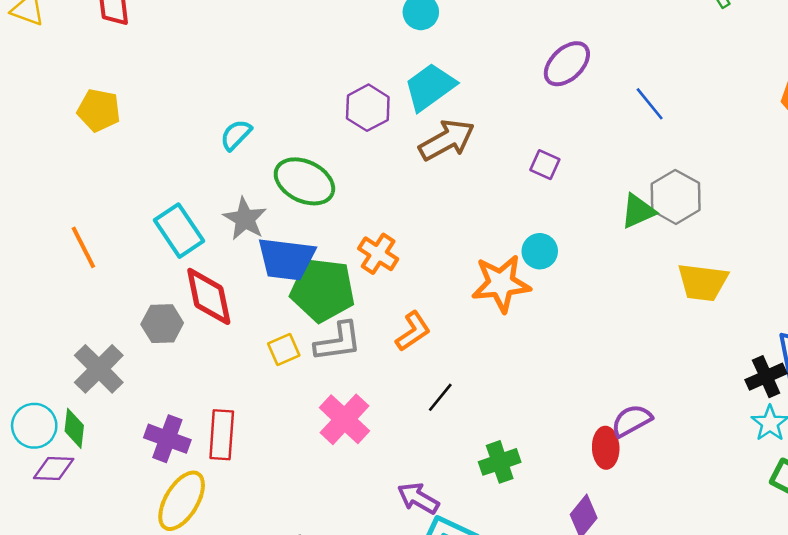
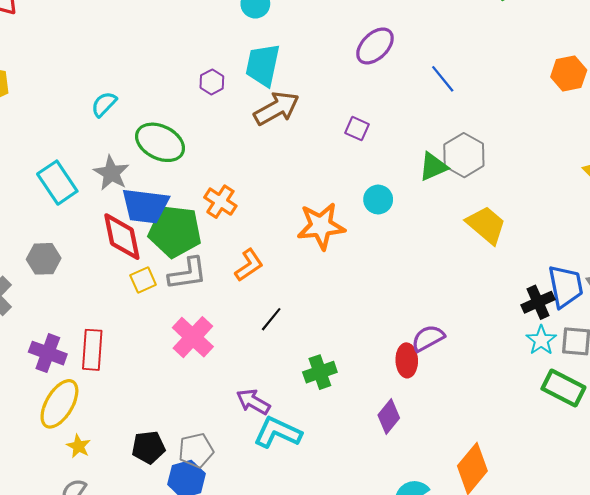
cyan trapezoid: (430, 87) -> (263, 65), turned -42
purple hexagon: (368, 108) -> (212, 82), size x0.7
cyan circle: (540, 251) -> (378, 200), moved
yellow trapezoid: (703, 282) -> (486, 225), turned -147
red diamond: (209, 296) -> (122, 237), moved

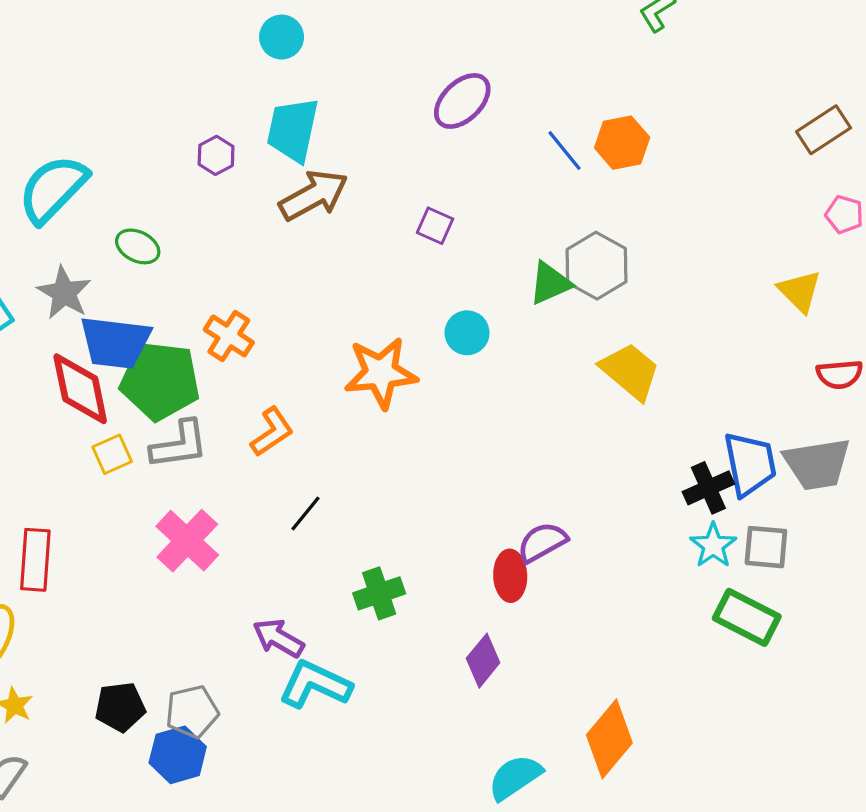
orange hexagon: (569, 74) -> (622, 143), moved
cyan semicircle: (104, 104) -> (53, 189), size x1.8
green ellipse: (160, 142) -> (138, 246), size x0.6

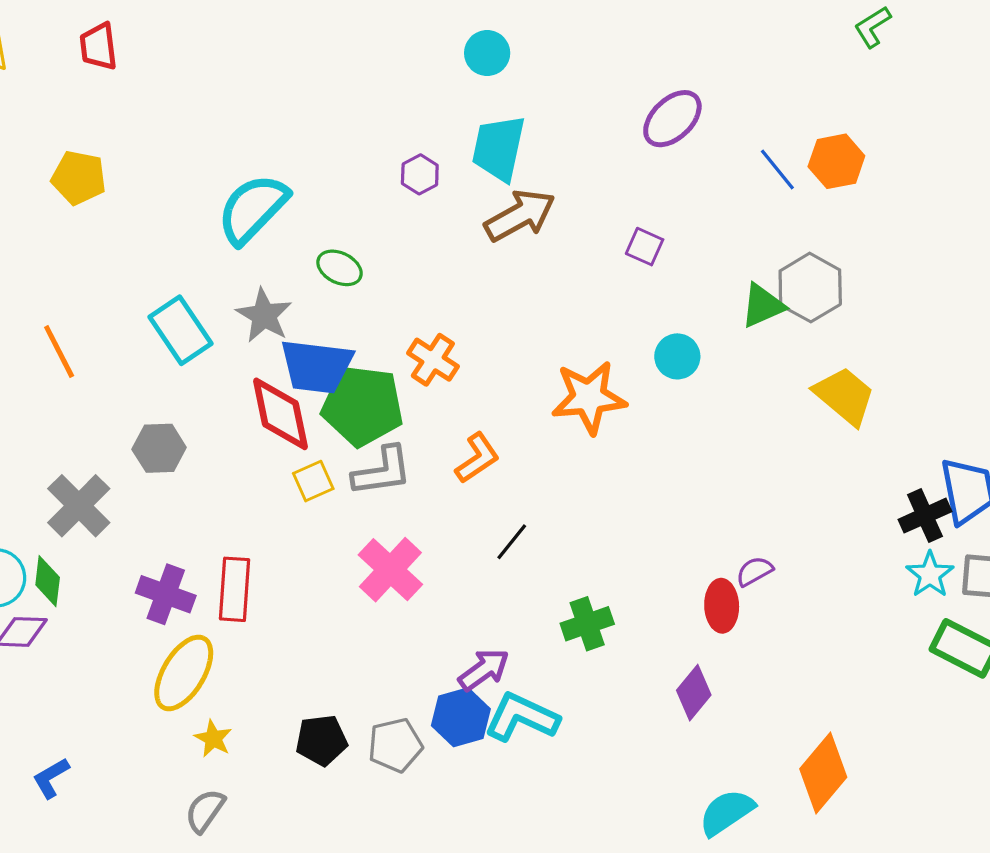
purple semicircle: (542, 542) -> (754, 571), size x0.7
purple arrow: (278, 638) -> (484, 670), turned 114
blue hexagon: (178, 755) -> (461, 717), moved

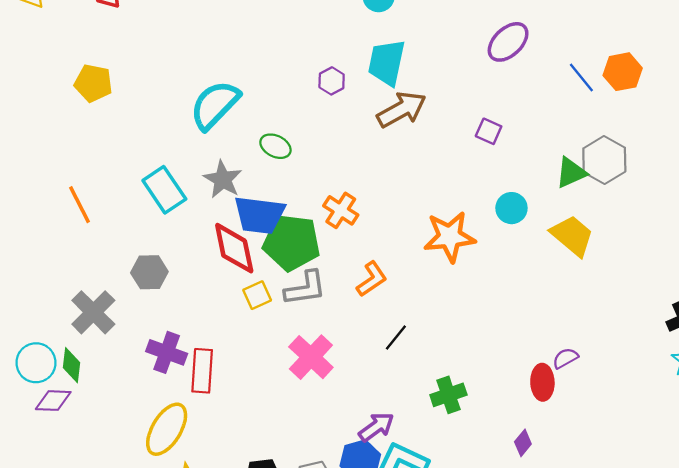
yellow trapezoid: (845, 396) -> (572, 236), moved
purple cross: (166, 594) -> (167, 352), moved
purple diamond: (694, 693) -> (523, 443), size x0.7

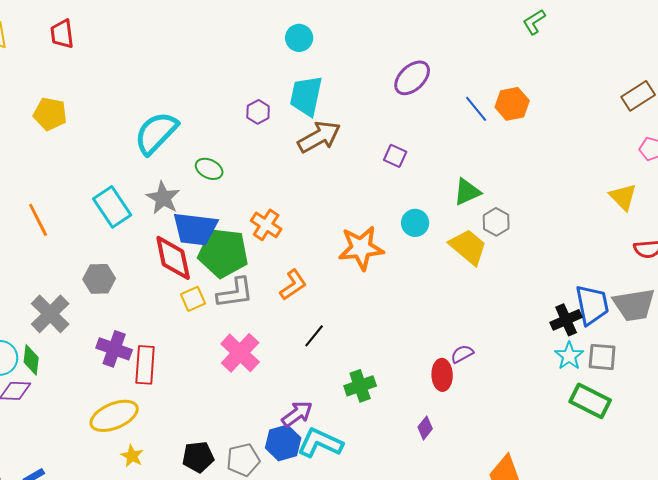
gray hexagon: (604, 160) -> (496, 222), moved, size x0.7
yellow ellipse: (167, 429) -> (114, 416), turned 36

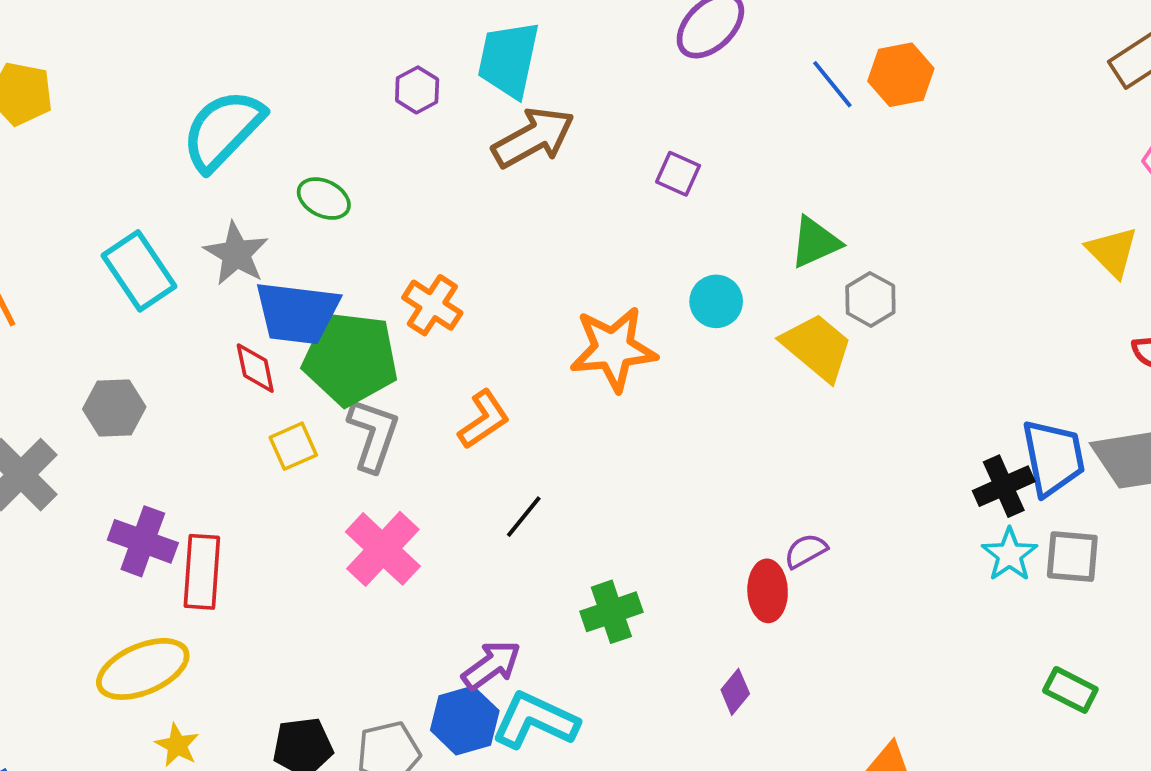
red diamond: (173, 258) -> (255, 368), size x0.6
gray L-shape: (235, 293) -> (373, 435), turned -63
green rectangle: (590, 401) -> (1070, 690), moved, size x0.7

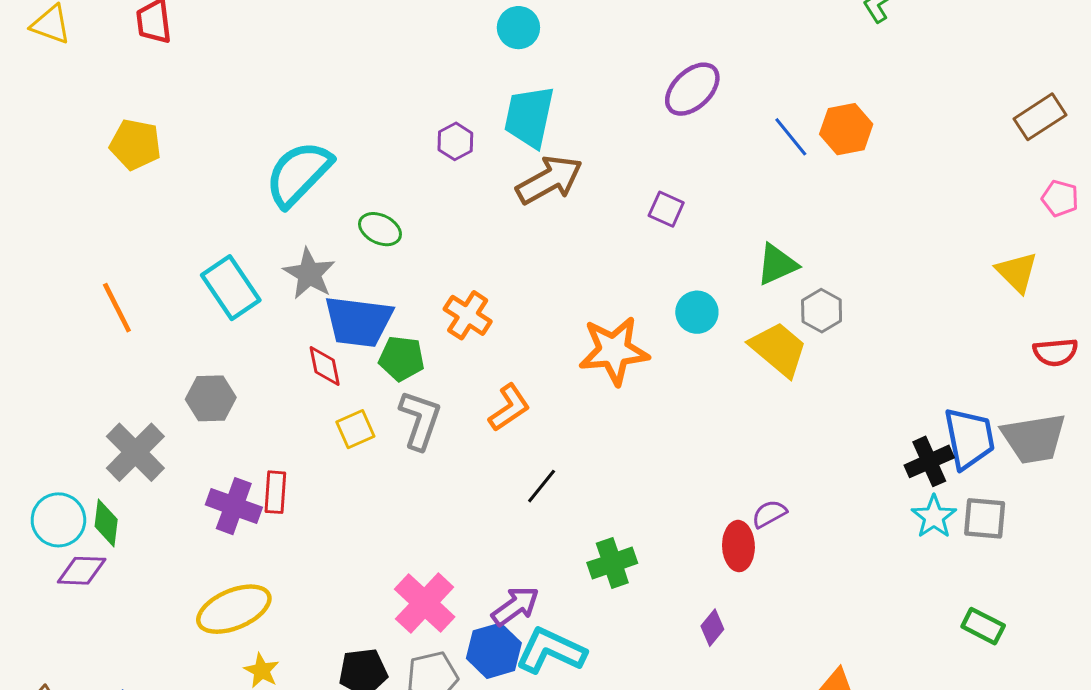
green pentagon: (350, 359) -> (402, 358), size x0.6
pink cross: (383, 549) -> (425, 603), moved
red rectangle: (202, 572) -> (275, 492), moved, size x0.7

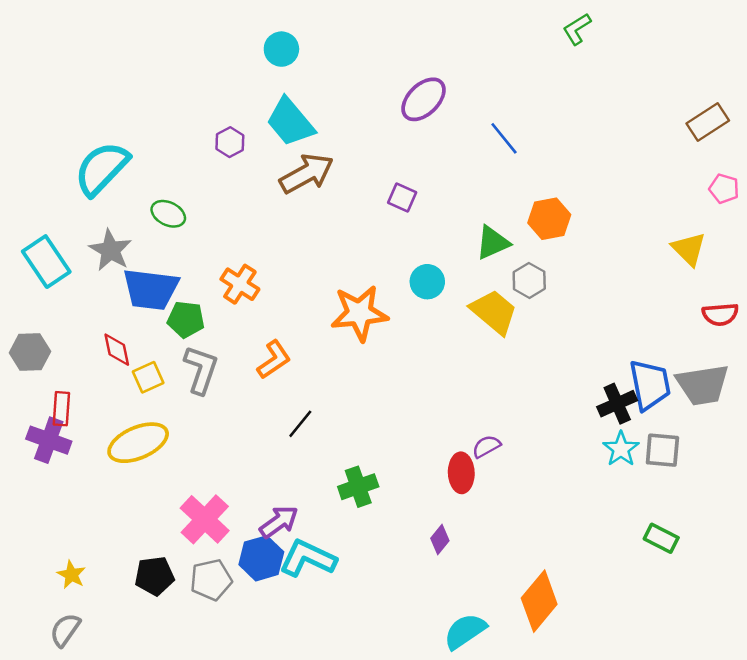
cyan trapezoid: (529, 117) -> (290, 122), turned -52
orange hexagon: (846, 129) -> (549, 219), moved
red diamond: (325, 366) -> (117, 350), moved
red rectangle: (275, 492) -> (61, 409), moved
yellow ellipse: (234, 609) -> (138, 443), moved

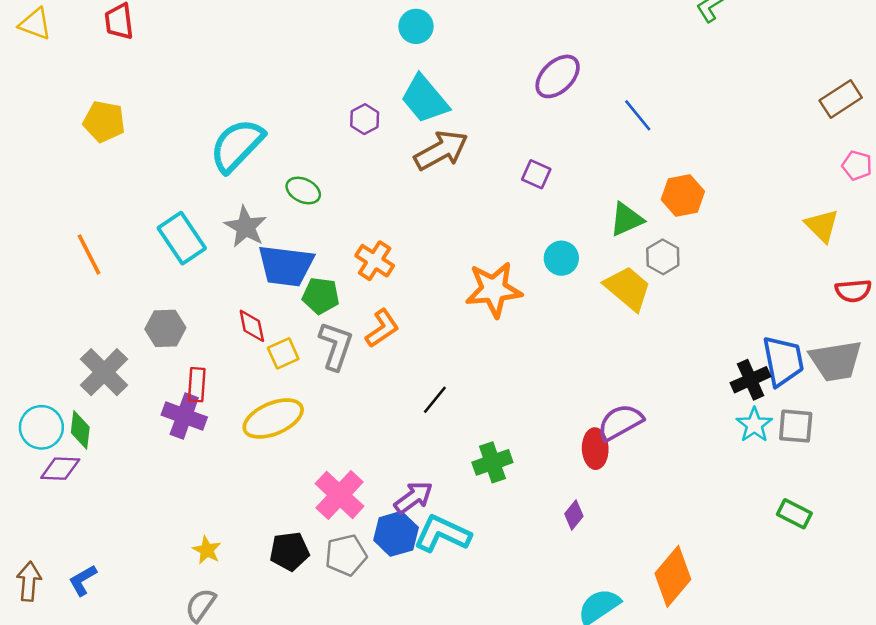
orange L-shape: (274, 360) -> (382, 328), moved
purple semicircle: (486, 446) -> (620, 422), size x1.6

